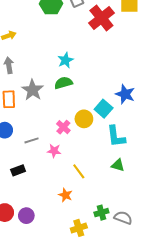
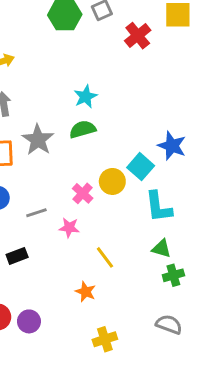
red cross: (101, 18) -> (138, 36), size x0.7
green cross: (101, 213) -> (173, 275), moved

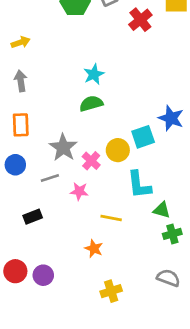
gray star: (38, 140) -> (63, 147), moved
cyan square: (141, 167) -> (143, 137), turned 30
cyan L-shape: (158, 207) -> (139, 185), moved
yellow line: (105, 257) -> (111, 218), turned -42

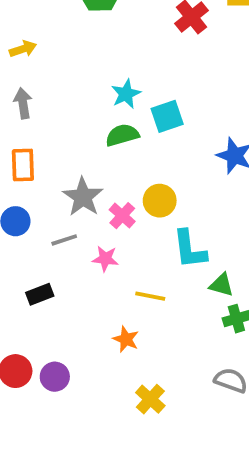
cyan square: (143, 137) -> (167, 116), moved
yellow cross: (111, 291) -> (150, 399), turned -30

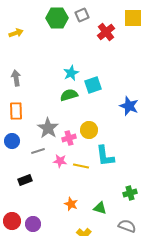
yellow arrow: (23, 49) -> (16, 33), moved
pink cross: (122, 216) -> (69, 138), turned 32
green triangle: (221, 285) -> (100, 208), moved
yellow line: (150, 296) -> (81, 166), moved

